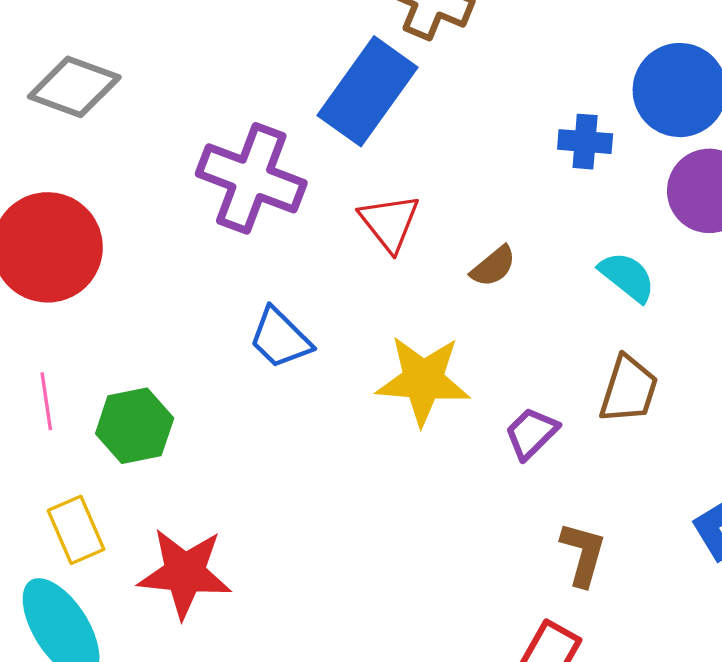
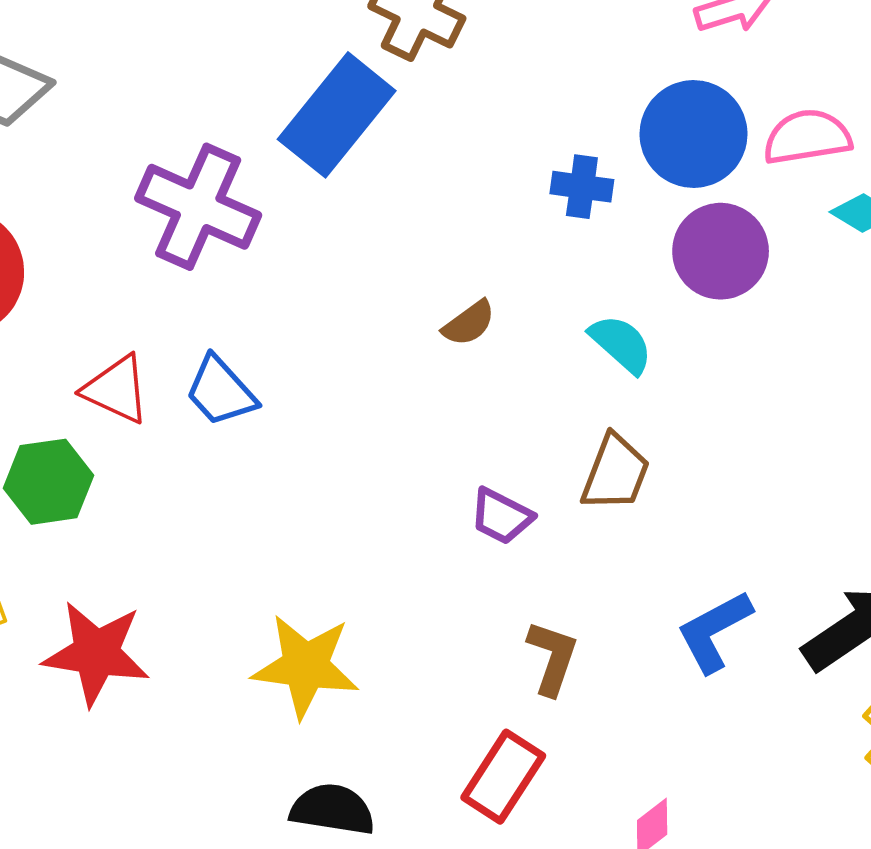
red triangle: (389, 223) -> (116, 389), moved, turned -30
yellow star: (423, 380) -> (305, 666), moved
purple trapezoid: (531, 433) -> (501, 516), turned -112

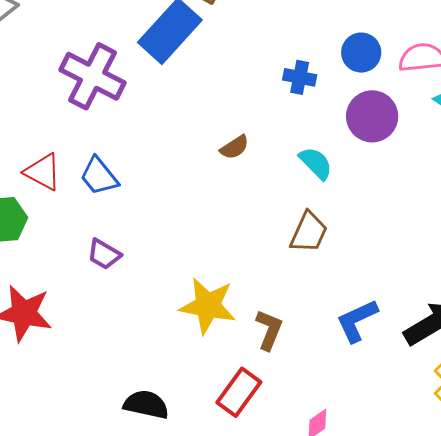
blue circle: (694, 134) -> (361, 53), size x0.7
purple trapezoid: (501, 516) -> (104, 254), moved
yellow star: (305, 666) -> (208, 306), moved

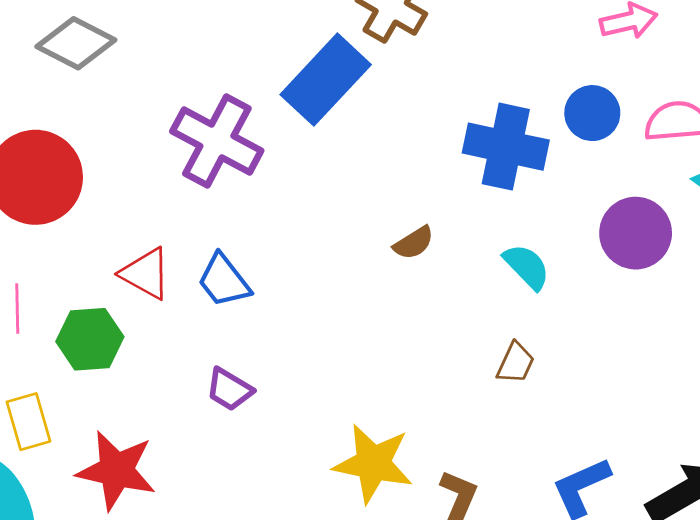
blue cross: (300, 77) -> (506, 147), size x1.8
purple circle: (372, 116) -> (636, 233), moved
brown trapezoid: (309, 232) -> (516, 363), size x0.7

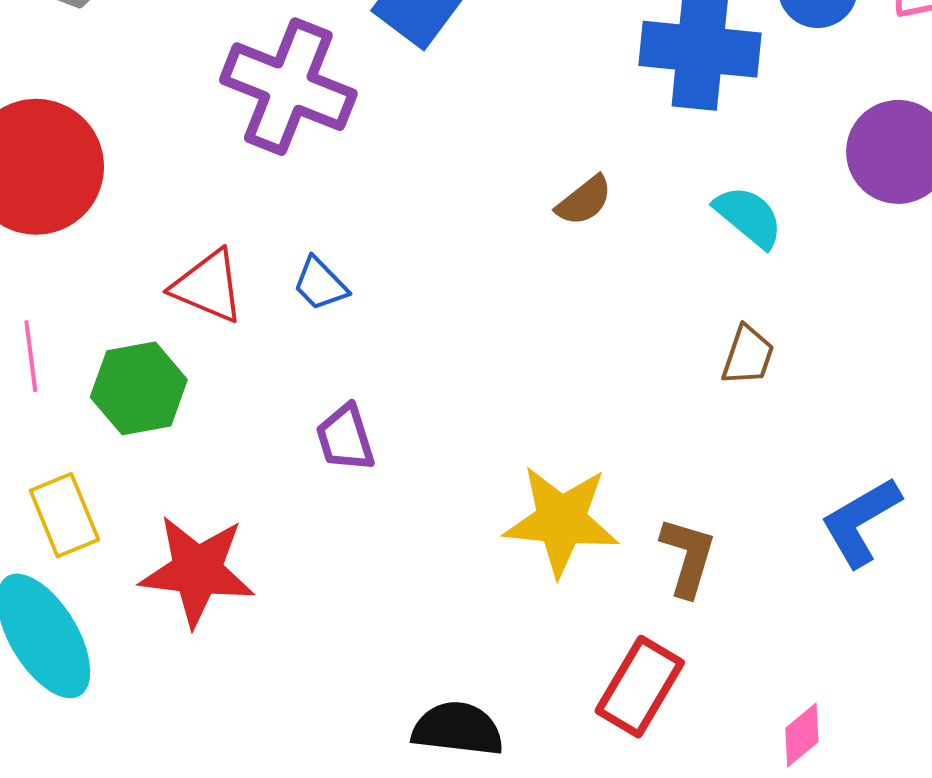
blue trapezoid: (224, 281) -> (320, 284), size x0.7
purple trapezoid: (229, 389) -> (345, 438), turned 48

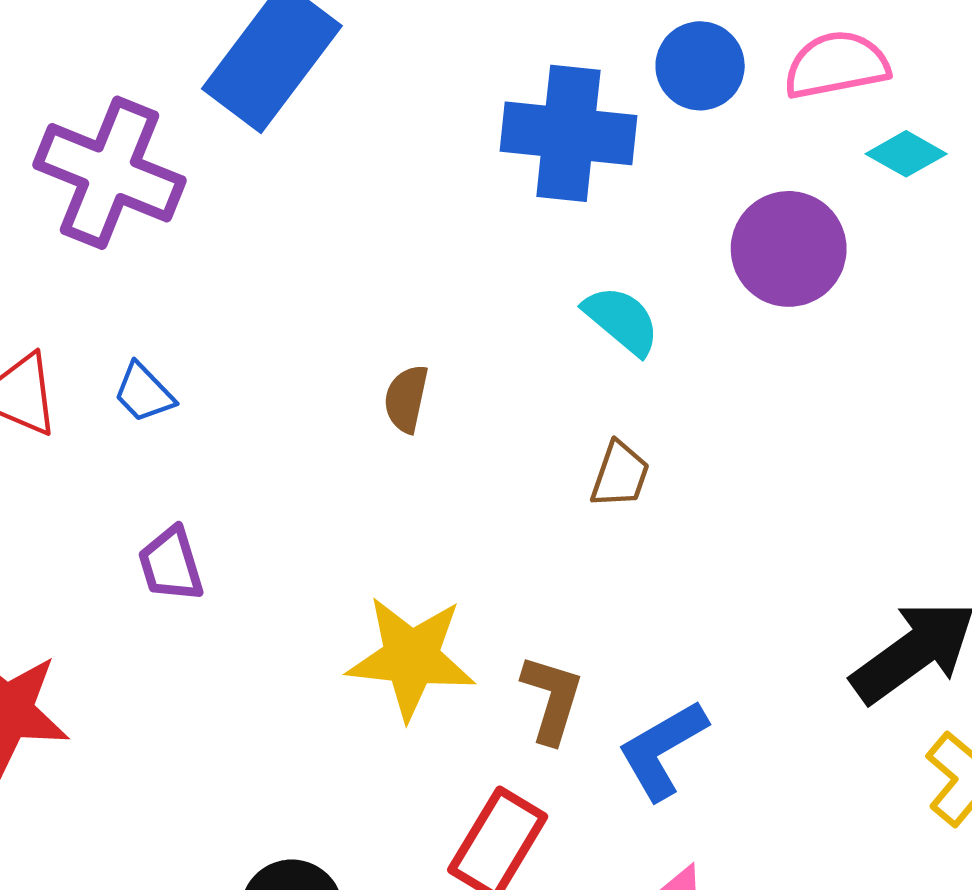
brown semicircle: (584, 201) -> (406, 399), moved, turned 140
blue L-shape: (861, 522) -> (662, 750), moved

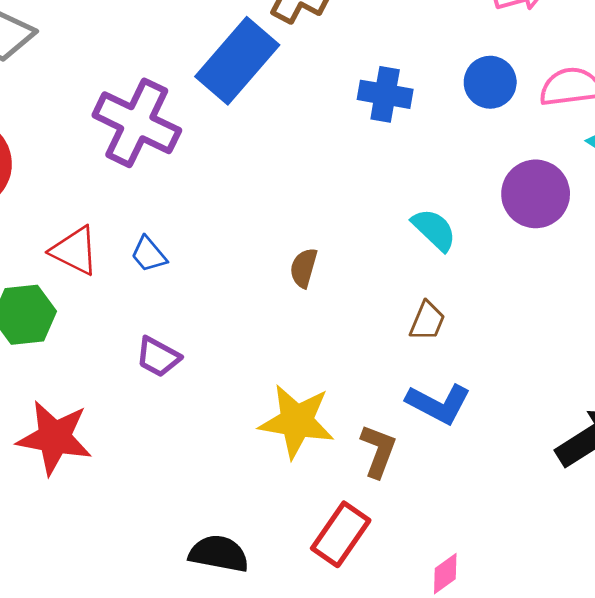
blue cross: (568, 133) -> (385, 94), moved, size x0.7
purple trapezoid: (171, 564) -> (158, 357), turned -48
blue L-shape: (662, 750) -> (438, 404), moved, turned -126

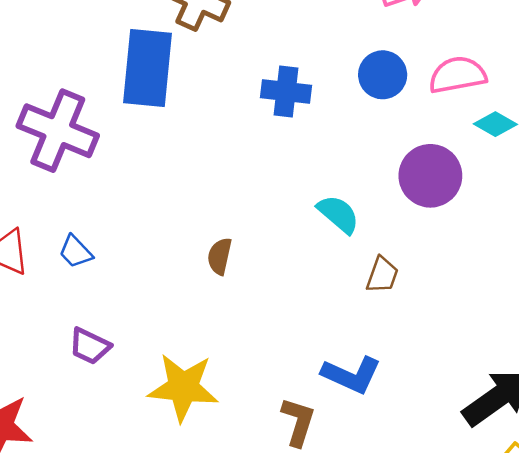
blue rectangle: (237, 61) -> (148, 68), turned -32
brown trapezoid: (427, 321) -> (382, 275), moved
yellow star: (297, 421) -> (183, 387), moved

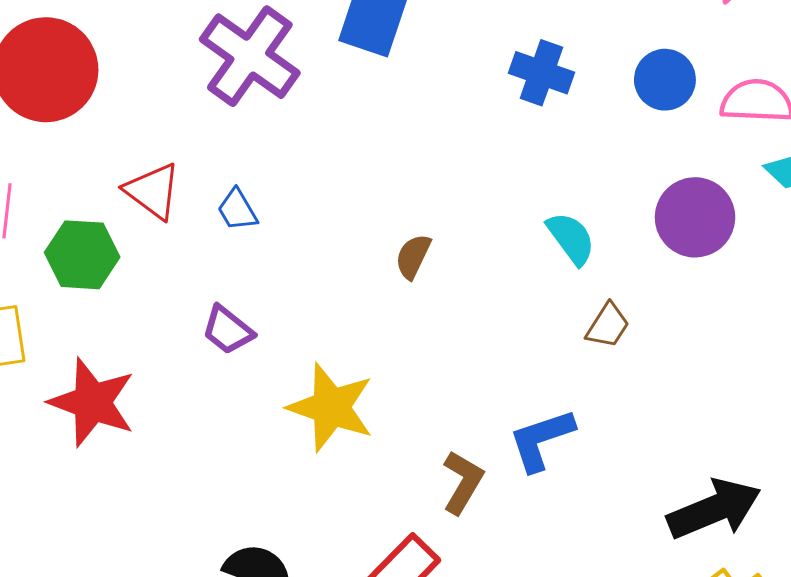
blue L-shape: (351, 375) -> (541, 440), turned 124

